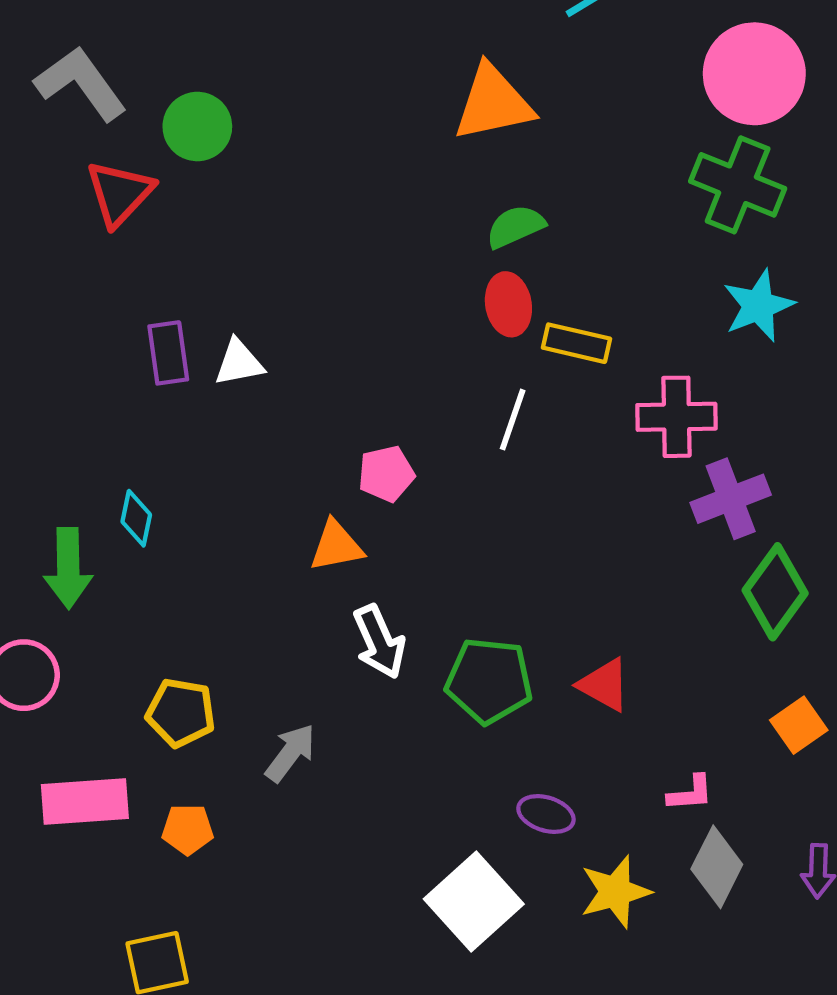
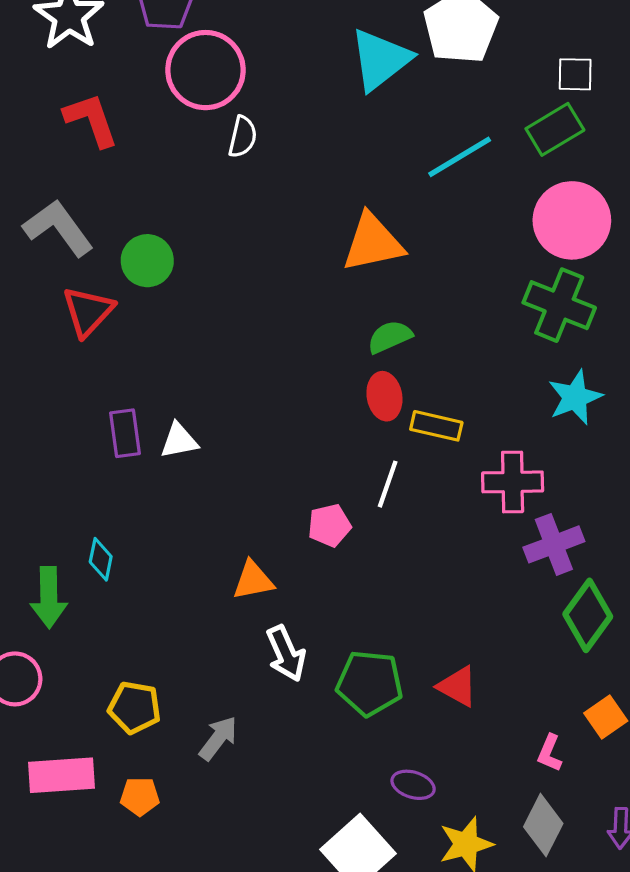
pink pentagon: (386, 474) -> (329, 525), moved
pink L-shape: (690, 793) -> (550, 753), moved, turned 117

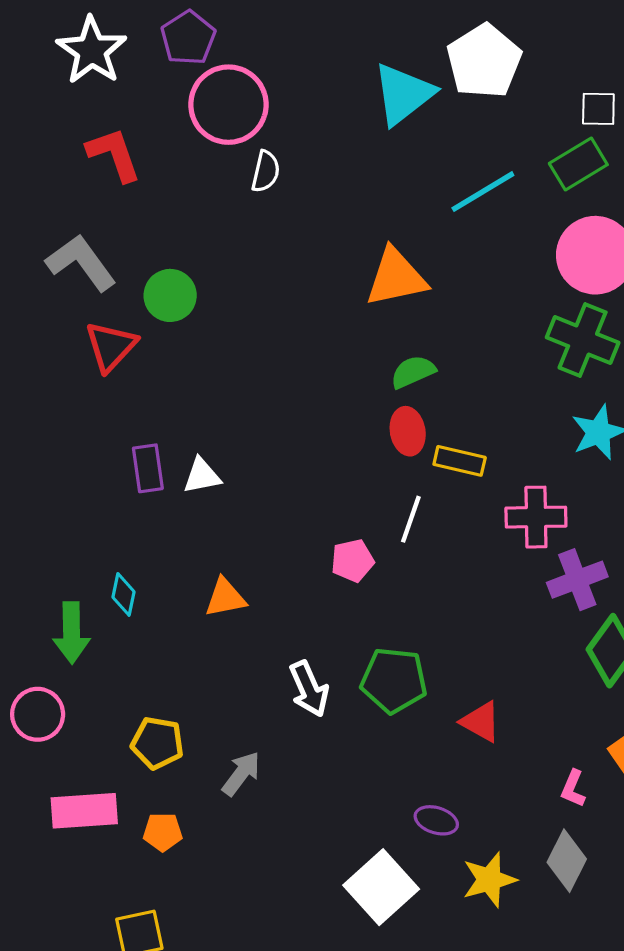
orange triangle: (253, 580) -> (225, 598), moved
green pentagon: (370, 683) -> (394, 680), moved

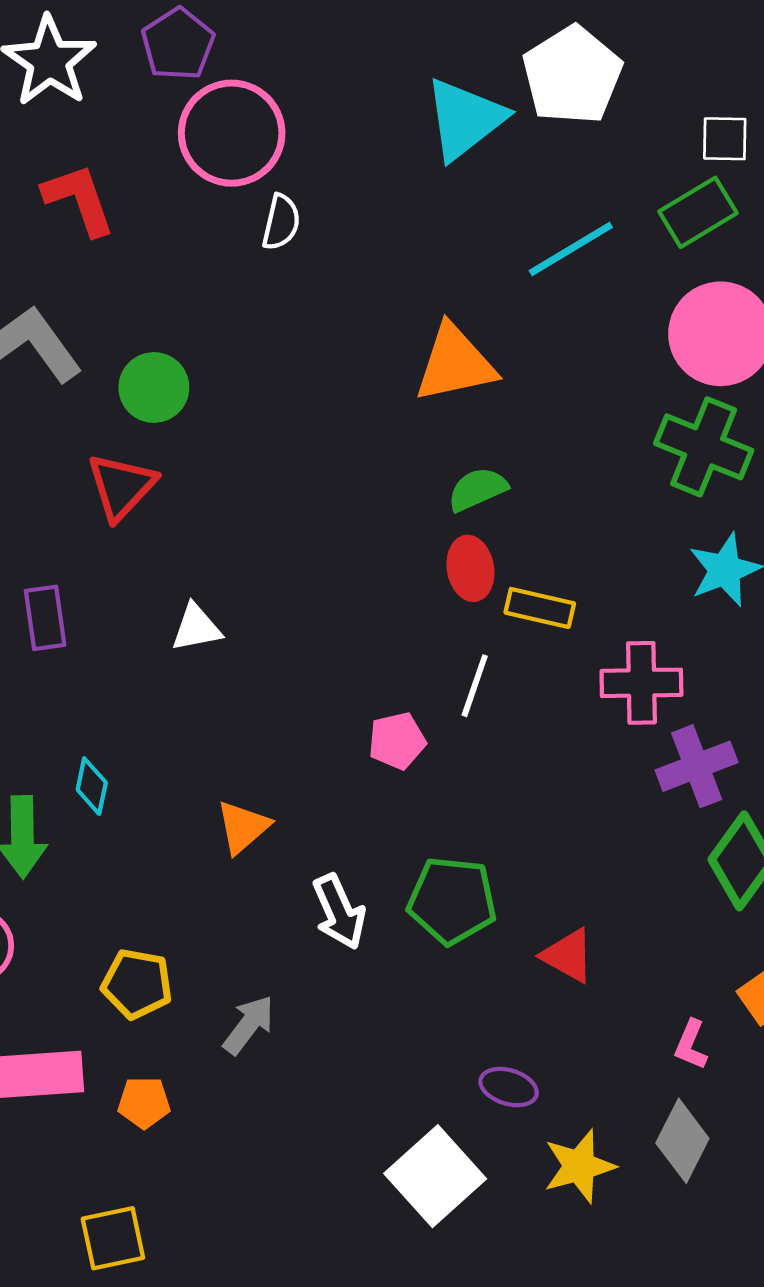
red triangle: (111, 346) -> (121, 486), moved
purple rectangle: (148, 468) -> (45, 618), moved
orange triangle: (225, 598) -> (243, 827), moved, turned -30

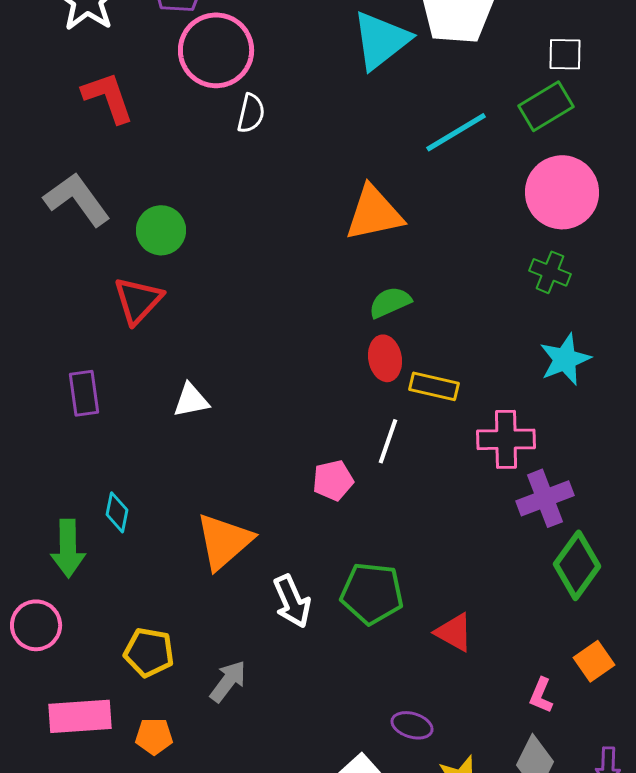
green cross: (704, 447) -> (550, 272), size x0.6
orange triangle: (243, 827) -> (224, 541), size x1.5

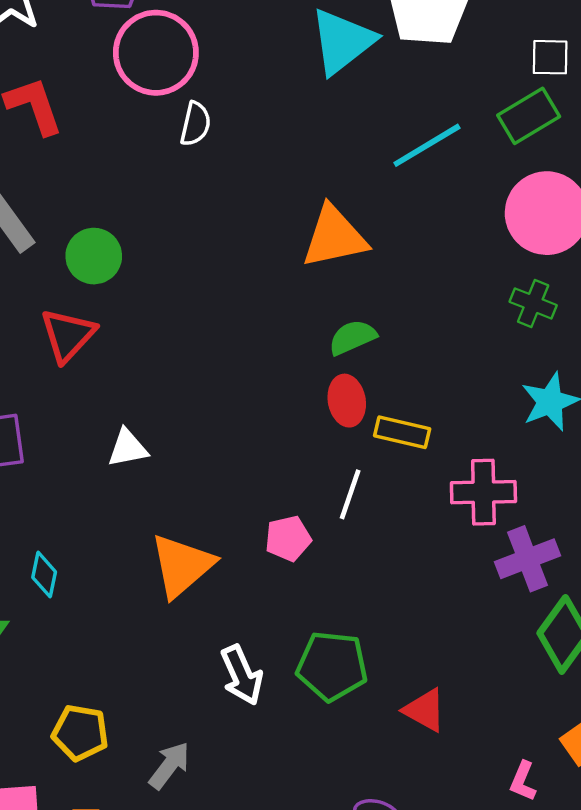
orange triangle: (224, 541) -> (182, 566), moved

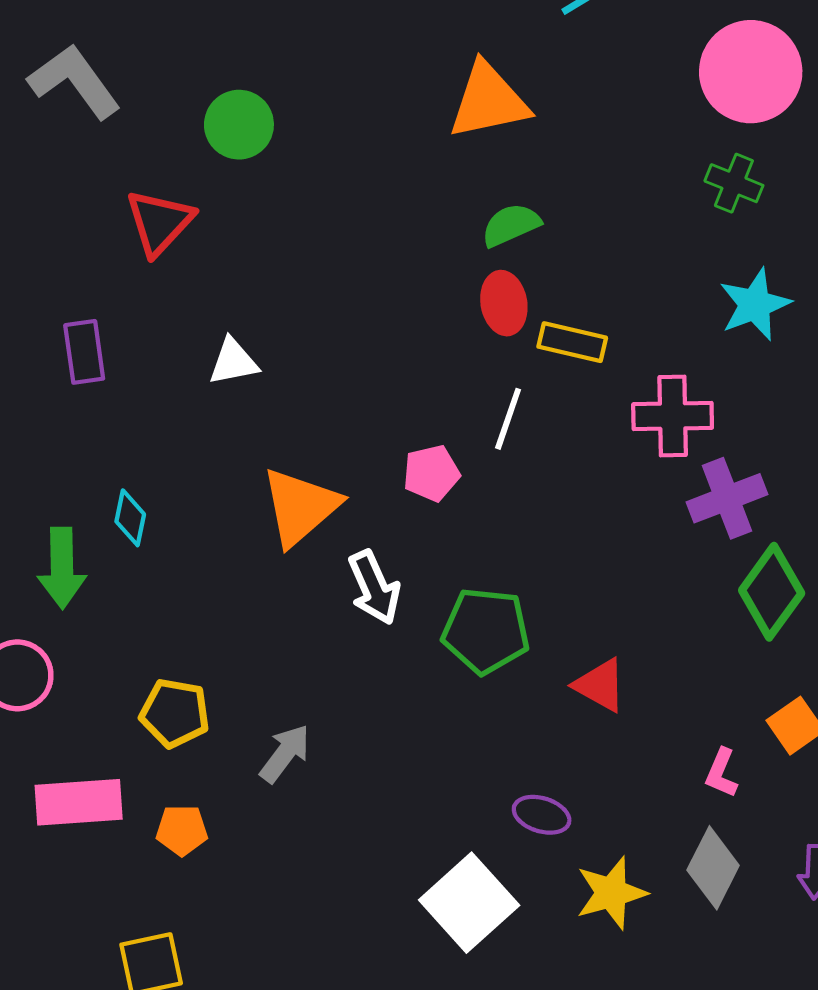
green circle: (94, 256) -> (239, 125), moved
white arrow: (242, 675) -> (374, 588), moved

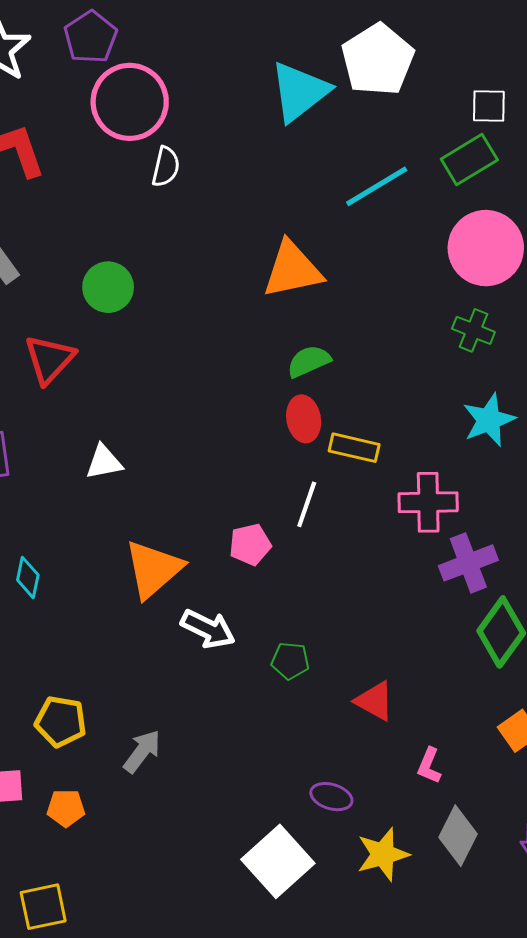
white arrow: (374, 588) -> (208, 629), turned -40
green pentagon: (486, 631) -> (290, 661), size x0.6
pink L-shape: (721, 773) -> (429, 766), moved

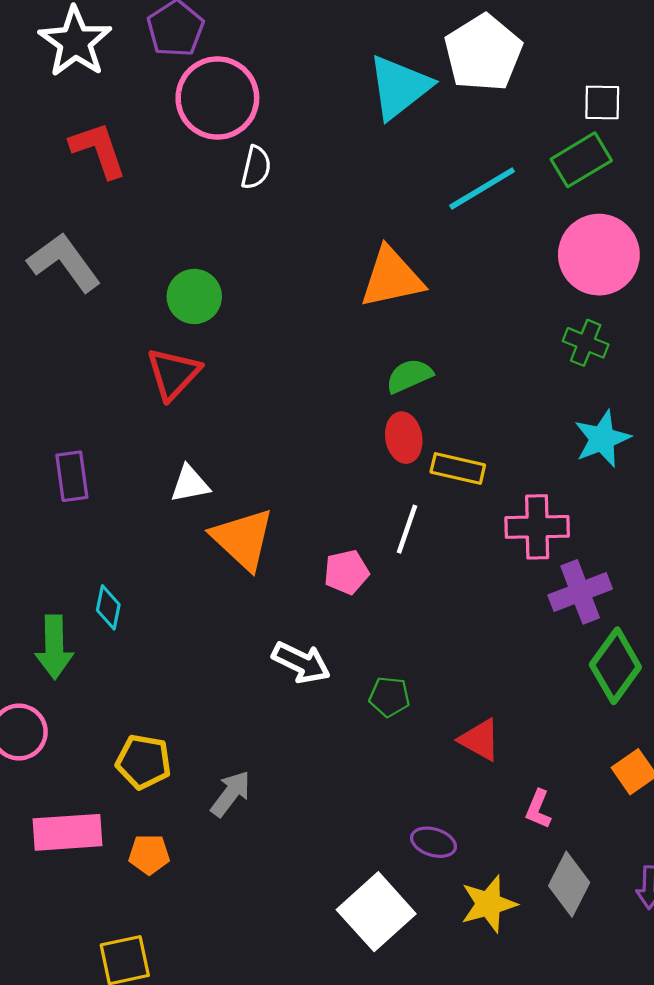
red triangle: (49, 359) -> (173, 374), moved
orange triangle: (153, 569) -> (243, 539), moved, turned -36

